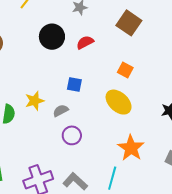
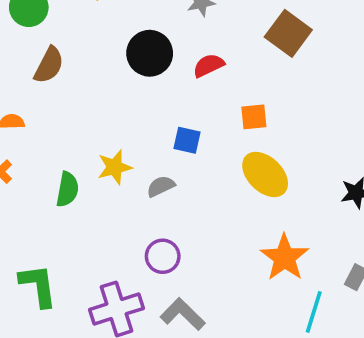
orange square: (125, 70) -> (254, 117), moved, turned -35
purple circle: (72, 135) -> (163, 256), moved
cyan line: (112, 178) -> (314, 312), moved

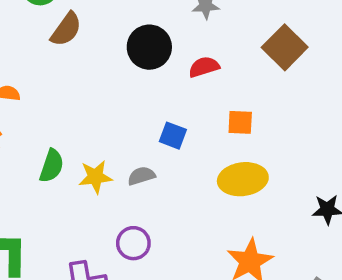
brown semicircle: (49, 65) -> (66, 29), moved
yellow star: (115, 167) -> (95, 177), moved
yellow ellipse: (265, 174) -> (243, 179), turned -60

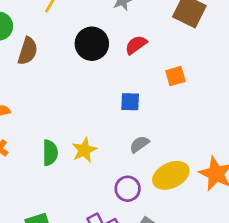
gray semicircle: (141, 176) -> (139, 144), moved
yellow ellipse: (243, 179) -> (171, 175), moved

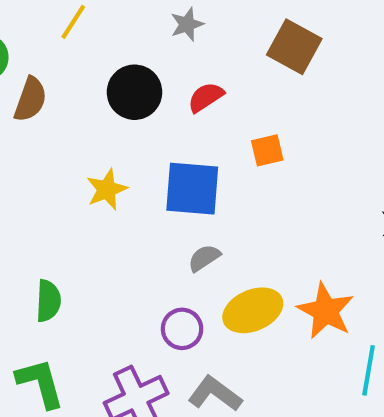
blue square: (130, 102) -> (192, 189), size x1.8
yellow star: (84, 150) -> (107, 189), moved
green semicircle: (50, 153) -> (48, 301), moved

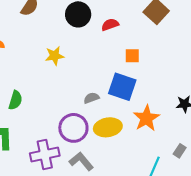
blue square: (192, 189) -> (122, 87), moved
orange star: (326, 311) -> (146, 118), moved
purple circle: (182, 329) -> (73, 128), size x1.5

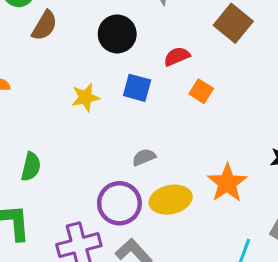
red semicircle: (110, 25) -> (177, 56), moved
orange square: (132, 56) -> (201, 91), turned 35
blue square: (122, 87) -> (137, 88), moved, size x0.7

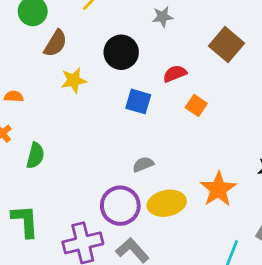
yellow star: (85, 97) -> (74, 80), moved
green semicircle: (31, 167) -> (35, 156), moved

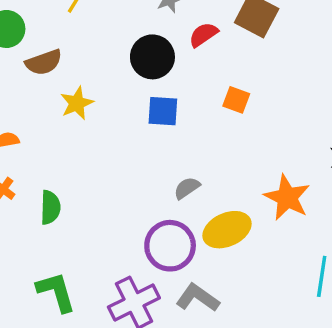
brown semicircle: (55, 43) -> (44, 62), turned 52
black circle: (121, 52) -> (152, 57), moved
red semicircle: (175, 74) -> (203, 35), moved

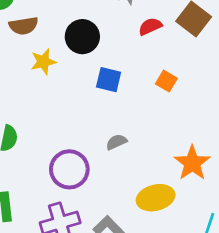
black circle: (152, 57) -> (82, 37), moved
yellow ellipse: (227, 230) -> (156, 198), moved
purple circle: (170, 246) -> (69, 169), moved

